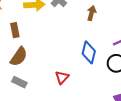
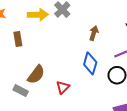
brown arrow: (92, 13) -> (94, 33), moved
brown semicircle: (19, 57) -> (36, 75), moved

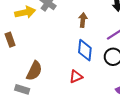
red triangle: (63, 87) -> (76, 77), moved, turned 32

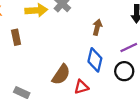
brown semicircle: (34, 71) -> (61, 75), moved

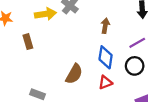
red triangle: (81, 87) -> (105, 82), moved

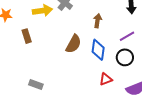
brown semicircle: (74, 74) -> (73, 44), moved
red triangle: (105, 82) -> (106, 79), moved

